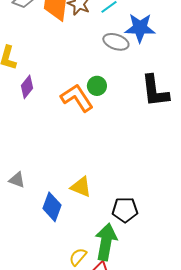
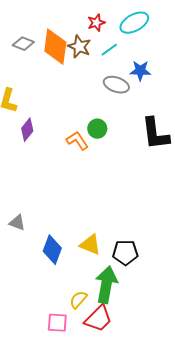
blue star: (140, 28) -> (140, 71), size x0.7
orange L-shape: (77, 98) -> (77, 141), size x0.7
yellow triangle: (81, 187) -> (90, 245), moved

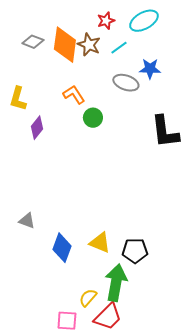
green circle: (97, 129) -> (93, 118), moved
orange L-shape: (77, 141) -> (74, 95), moved

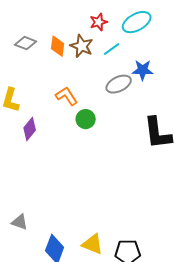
orange diamond: (65, 45) -> (58, 46), size x0.6
gray ellipse: (126, 83) -> (119, 84), turned -45

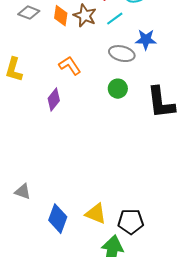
gray ellipse: (119, 84) -> (122, 54), turned 40
green circle: (86, 119) -> (118, 89), moved
purple diamond: (30, 129) -> (54, 100), moved

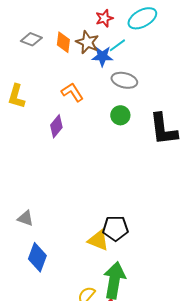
blue star: (146, 40) -> (102, 56), moved
blue diamond: (58, 219) -> (37, 257), moved
black pentagon: (131, 222) -> (115, 228), moved

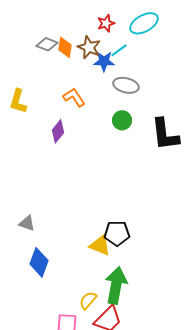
gray diamond: (31, 39) -> (47, 44), moved

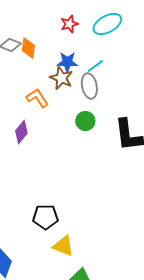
brown star: (89, 47) -> (61, 78), moved
cyan line: (119, 50) -> (95, 66), moved
gray ellipse: (126, 85) -> (89, 86), turned 65
black pentagon: (117, 233) -> (45, 217), moved

